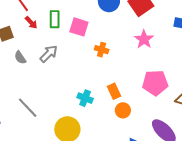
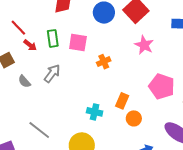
orange cross: (102, 50) -> (104, 62), turned -32
pink pentagon: (155, 83) -> (162, 86), turned 30
orange rectangle: (114, 91) -> (122, 101), turned 56

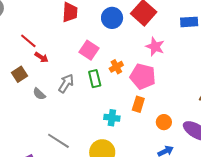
green rectangle: (53, 38) -> (95, 79), moved
pink square: (78, 42) -> (89, 50), turned 30
pink pentagon: (162, 86) -> (143, 76), moved
orange circle: (134, 118) -> (164, 122), moved

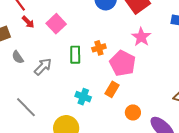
pink square: (89, 50) -> (56, 24), moved
gray arrow: (66, 83) -> (43, 67), moved

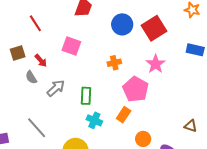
red arrow: (28, 22) -> (41, 61), moved
pink square: (56, 24) -> (71, 46), turned -30
orange cross: (99, 48) -> (114, 63), moved
green rectangle: (75, 55) -> (86, 96), moved

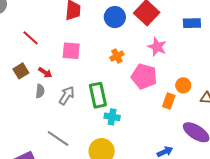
gray semicircle: (31, 77) -> (40, 91), turned -128
green rectangle: (86, 96) -> (98, 95), size x1.4
orange rectangle: (124, 115) -> (169, 101), moved
orange circle: (143, 139) -> (183, 85), moved

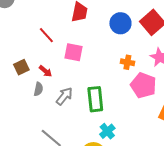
red line: (31, 38) -> (46, 35), moved
orange cross: (117, 56) -> (127, 62), moved, turned 32
cyan cross: (112, 117) -> (107, 131), moved, turned 35

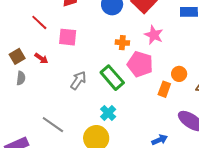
gray semicircle: (38, 89) -> (21, 78), moved
gray arrow: (64, 96) -> (78, 80), moved
green rectangle: (95, 99) -> (112, 78), moved, turned -30

